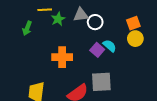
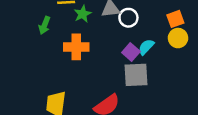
cyan semicircle: (110, 46) -> (146, 47), turned -88
orange cross: (62, 57) -> (76, 47), moved
gray square: (101, 82) -> (136, 75), moved

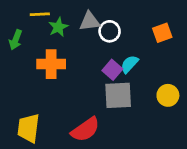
yellow circle: (178, 38) -> (168, 95), moved

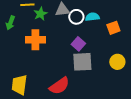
orange square: (162, 33) -> (113, 28), moved
cyan semicircle: (129, 64) -> (92, 17), moved, turned 40

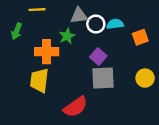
green star: (40, 14) -> (67, 36), moved
yellow trapezoid: (19, 85) -> (39, 80), moved

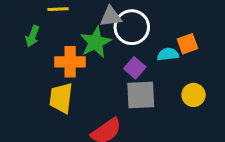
white circle: (96, 24) -> (132, 27), size x1.5
cyan semicircle: (115, 24) -> (168, 54), moved
green star: (67, 36) -> (96, 42), size x1.5

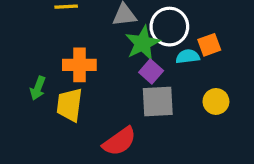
white circle: (132, 27) -> (169, 27), moved
green arrow: (32, 36) -> (38, 88), moved
green star: (96, 42) -> (143, 43), moved

